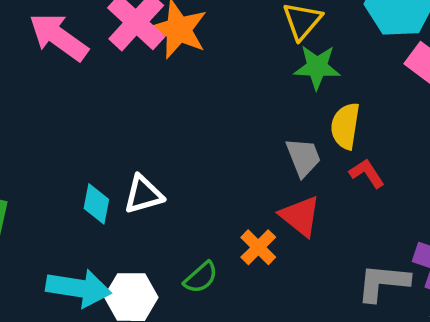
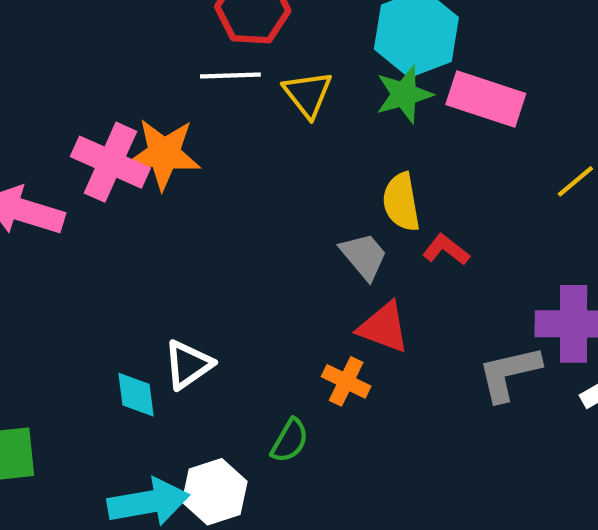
green star: (317, 67) -> (404, 94), moved

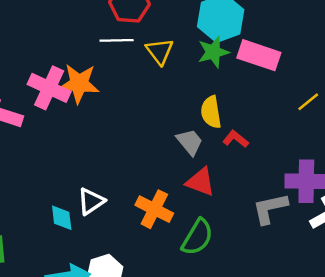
orange cross: (346, 381) -> (154, 209), moved, size x1.4
green semicircle: (290, 441) -> (197, 237), moved, size x1.5

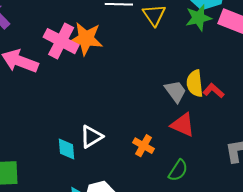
yellow semicircle: (211, 112) -> (195, 83), moved
orange cross: (154, 209) -> (144, 146), size x0.7
green semicircle: (197, 237) -> (178, 170), size x0.7

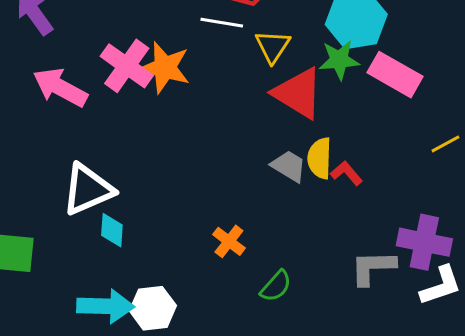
gray trapezoid: (175, 91) -> (289, 166), turned -30
red triangle: (183, 125) -> (298, 93), moved, size x1.4
white triangle: (91, 137) -> (88, 189), moved, size x1.5

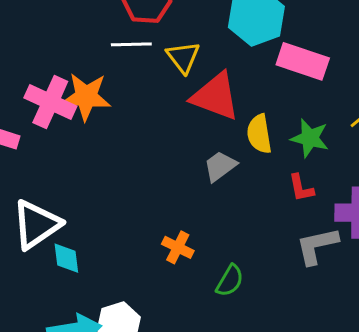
green star: (339, 60) -> (310, 138), moved, turned 30
yellow semicircle: (320, 158) -> (259, 134), moved
gray trapezoid: (289, 166) -> (220, 166), turned -57
red L-shape: (346, 173) -> (301, 188), moved, turned -140

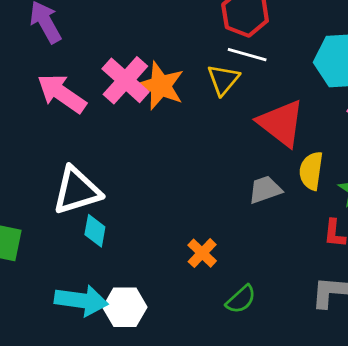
white line: (131, 44) -> (247, 55), moved
yellow triangle: (183, 57) -> (223, 80), moved

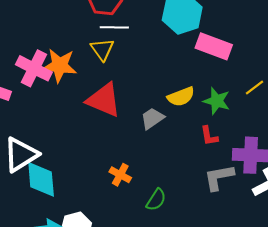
red triangle: (281, 123) -> (104, 100), moved
yellow semicircle: (311, 171) -> (181, 97), turned -104
cyan diamond: (95, 231) -> (41, 179), size x1.6

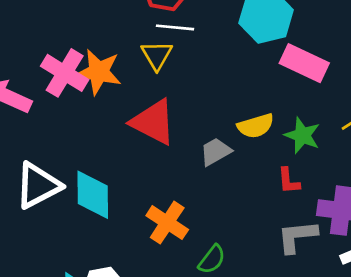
orange cross: (120, 175) -> (167, 223), size x1.4
cyan diamond: (41, 179) -> (93, 195), moved

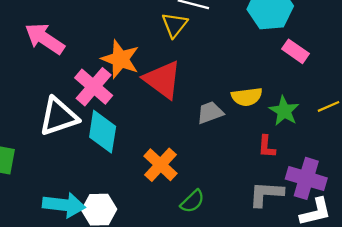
pink rectangle: (304, 63) -> (295, 51), size x0.7
orange star: (99, 72) -> (120, 59), moved
pink cross: (65, 73) -> (94, 87), moved

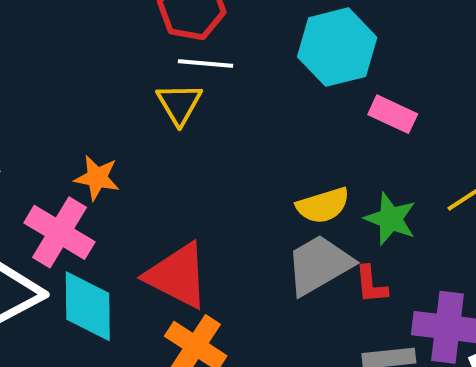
orange star: (120, 59) -> (97, 178), size x0.7
red triangle: (163, 80) -> (177, 276), moved
gray trapezoid: (210, 113) -> (319, 265), moved, size x1.5

